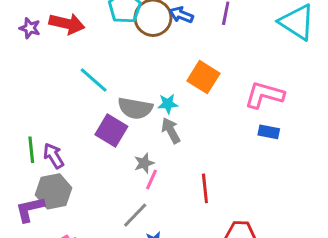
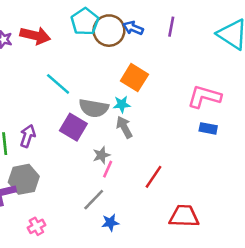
orange square: (203, 77) -> (134, 78), moved
purple arrow: (54, 156) -> (28, 136), moved, turned 50
red line: (205, 188) -> (153, 177), turned 40

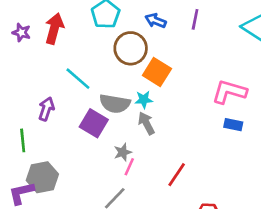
brown circle: (109, 31) -> (131, 48), moved
red arrow: (35, 36) -> (54, 29), turned -88
purple arrow: (28, 136) -> (46, 109), moved

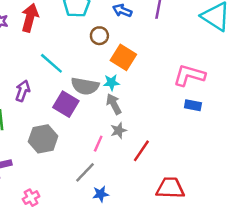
brown circle: (131, 48) -> (99, 36), size x0.6
gray star: (123, 152) -> (119, 130), moved
gray hexagon: (42, 177) -> (43, 139), moved

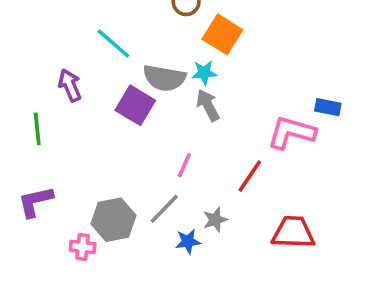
pink L-shape: (189, 75) -> (291, 133), moved
purple arrow: (23, 91) -> (70, 85), turned -42
gray star: (119, 130) -> (215, 220), moved
gray hexagon: (43, 139) -> (113, 220), moved
pink cross: (31, 198) -> (83, 247), turned 35

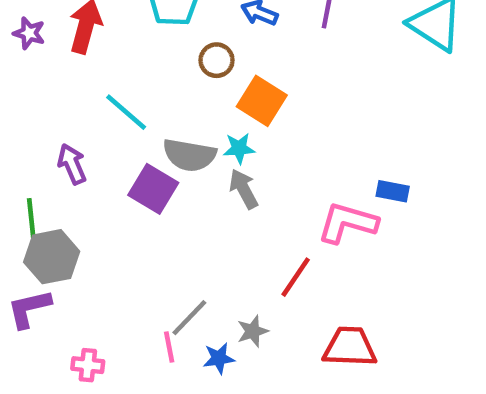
pink line: (184, 165) -> (169, 347), moved, turned -35
gray hexagon: (113, 220) -> (52, 257), moved

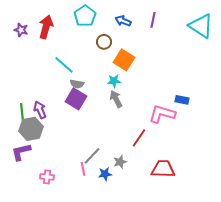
gray semicircle: (189, 155) -> (77, 84), moved, size x0.6
purple arrow: (72, 164) -> (40, 110), moved

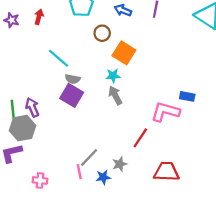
red arrow: (46, 27) -> (39, 17), size x0.6

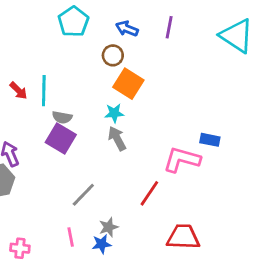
red arrow: (39, 17) -> (19, 91), moved, turned 120
brown circle: (102, 33) -> (113, 55), moved
cyan line: (59, 58) -> (44, 91), turned 50
gray line: (89, 158) -> (83, 195), moved
gray star: (120, 164) -> (109, 227), moved

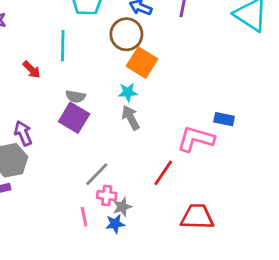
brown circle: (113, 55) -> (126, 34), size x1.5
cyan line: (44, 91) -> (63, 46), moved
pink cross: (20, 248) -> (107, 196), moved

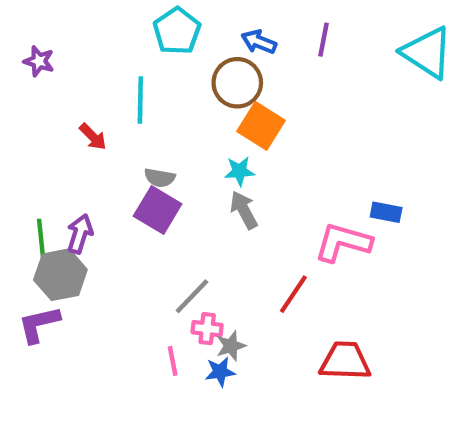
purple arrow: (23, 133) -> (80, 234), turned 40

